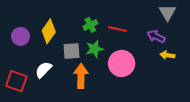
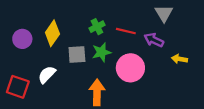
gray triangle: (167, 12) -> (164, 13), moved
purple arrow: (156, 36) -> (154, 40), moved
orange arrow: (81, 76) -> (97, 92), moved

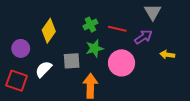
purple circle: (22, 39) -> (21, 48), moved
purple arrow: (154, 40) -> (143, 37), turned 120
gray square: (77, 54) -> (72, 61), moved

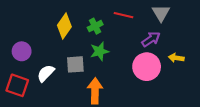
red line: (117, 29) -> (124, 15), moved
yellow diamond: (49, 31) -> (64, 26), moved
pink circle: (122, 63) -> (147, 67), moved

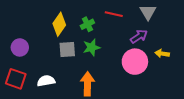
gray square: (75, 64) -> (67, 49), moved
white semicircle: (46, 73) -> (46, 81), moved, turned 36

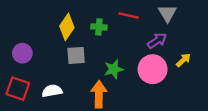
green cross: (87, 24) -> (99, 27), turned 32
green star: (91, 47) -> (114, 69), moved
yellow arrow: (162, 54) -> (183, 60), turned 128

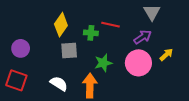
red line: (129, 16) -> (111, 25), moved
green cross: (99, 27) -> (91, 33), moved
white semicircle: (52, 91) -> (59, 84), moved, turned 42

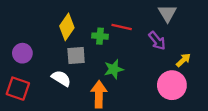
purple arrow: (143, 37) -> (157, 41), turned 84
pink circle: (138, 63) -> (172, 85), moved
white semicircle: (59, 84) -> (61, 78), moved

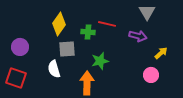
purple arrow: (157, 41) -> (138, 36), turned -36
white semicircle: (61, 78) -> (54, 69), turned -138
pink circle: (172, 85) -> (151, 75), size x0.6

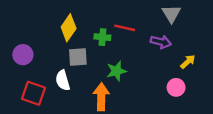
red square: (16, 78) -> (33, 93), moved

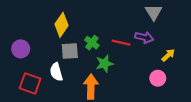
red line: (125, 28) -> (121, 43), moved
green cross: (102, 37) -> (92, 43), moved, turned 32

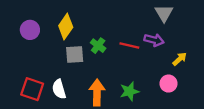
purple circle: (21, 49) -> (30, 30), moved
green star: (104, 64) -> (129, 91), moved
white semicircle: (56, 72) -> (59, 89), moved

